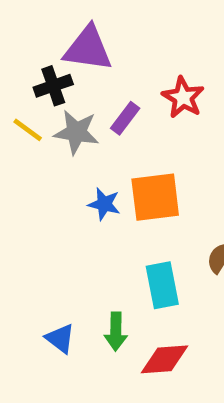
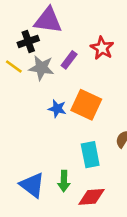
orange square: (155, 197) -> (86, 105), turned 32
blue triangle: (60, 338) -> (32, 185), size x1.5

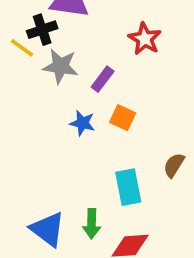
purple rectangle: (69, 60) -> (103, 79), moved
yellow line: (14, 66) -> (22, 48), moved
orange square: (86, 105) -> (123, 118), size x0.6

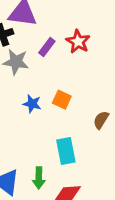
purple rectangle: (103, 79) -> (47, 47), moved
brown semicircle: (174, 165) -> (101, 120), moved

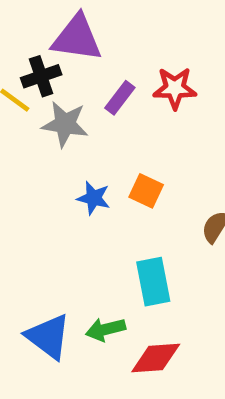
red star: (78, 42) -> (175, 88), turned -30
green arrow: (39, 178) -> (106, 329), turned 75

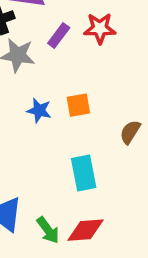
orange square: (146, 191) -> (78, 105), turned -35
green arrow: (106, 329) -> (48, 230), moved, turned -112

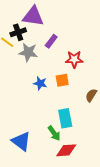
red star: (100, 28) -> (74, 59), moved
green arrow: (48, 230) -> (54, 133), moved

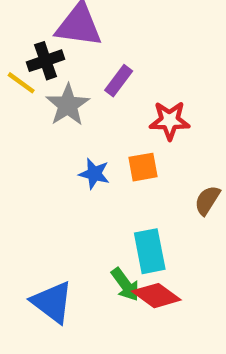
gray star: (28, 52) -> (68, 105), turned 30
red diamond: (66, 150) -> (156, 296), moved, turned 40

